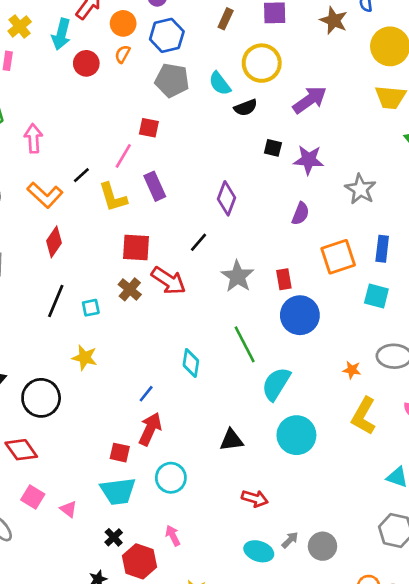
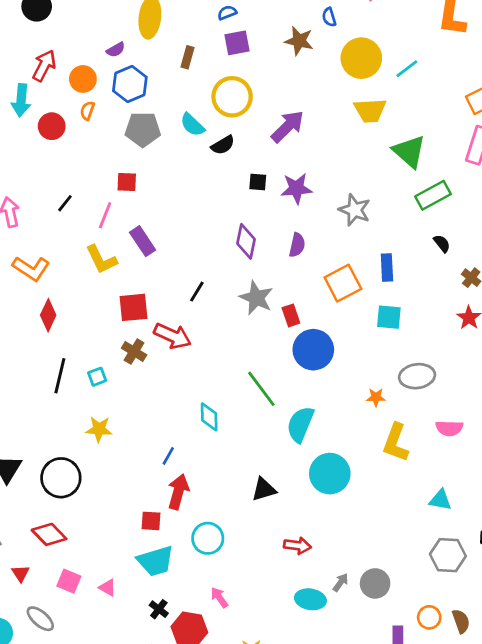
black line: (81, 175) -> (65, 203), moved
purple diamond: (227, 198) -> (246, 241), moved
gray star: (237, 276) -> (256, 298), moved

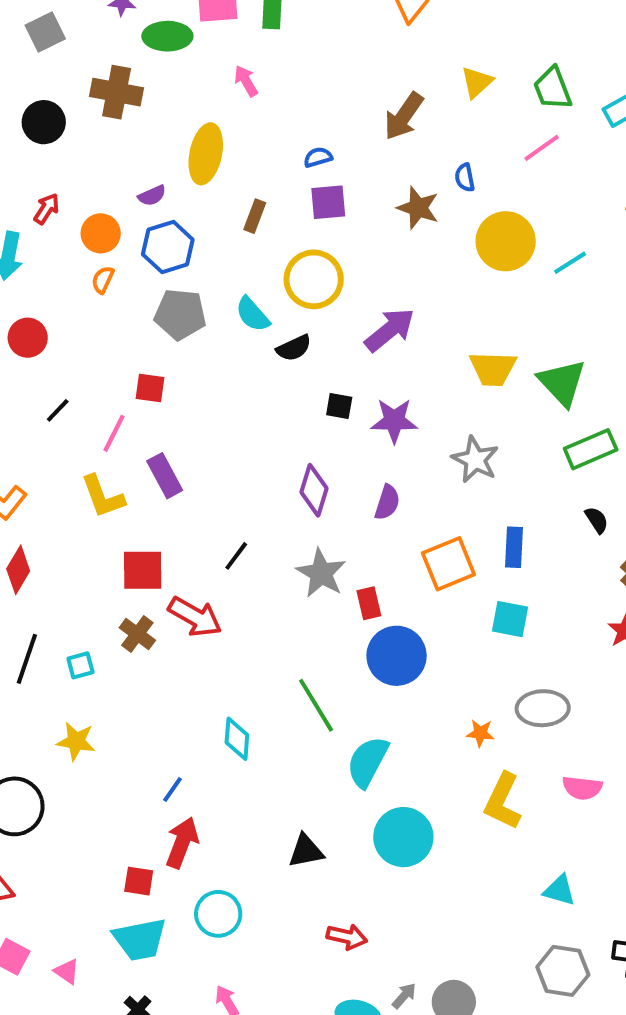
red arrow: (44, 66) -> (47, 209), size x0.7
yellow trapezoid: (370, 110) -> (493, 369), moved
red circle: (52, 126) -> (28, 338), moved

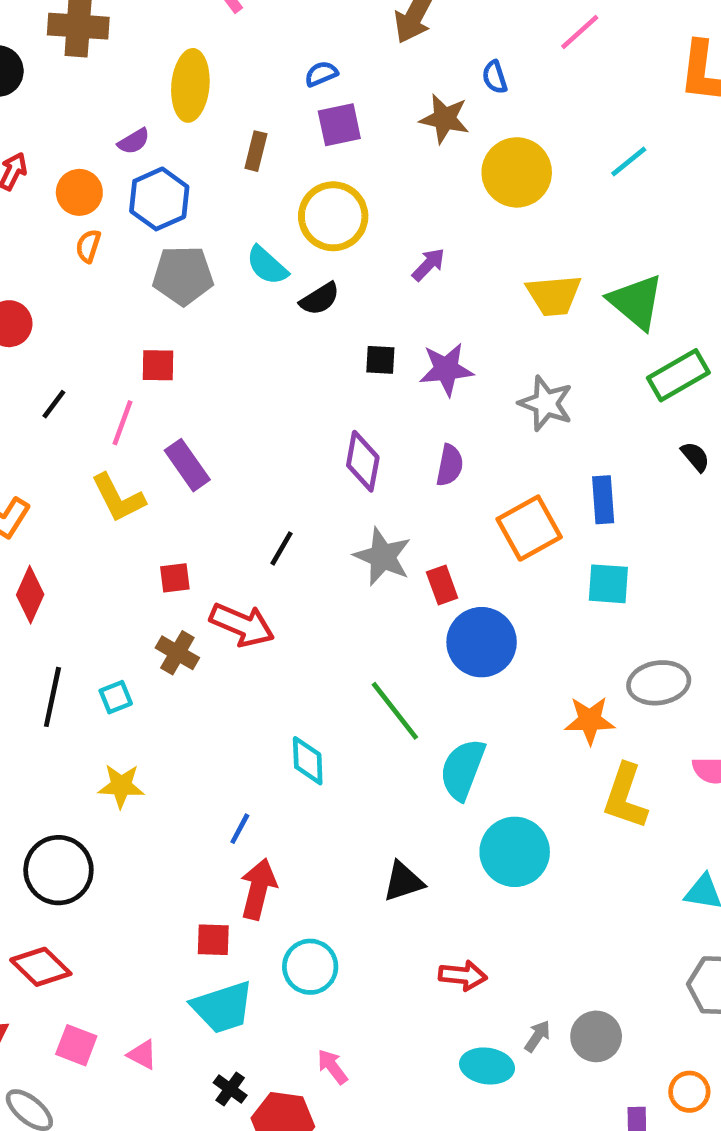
yellow circle: (506, 241) -> (517, 172), moved
purple arrow: (390, 330) -> (429, 265), size x0.6
red square: (143, 570) -> (175, 578), size x0.6
orange star: (480, 733) -> (590, 720), size x1.5

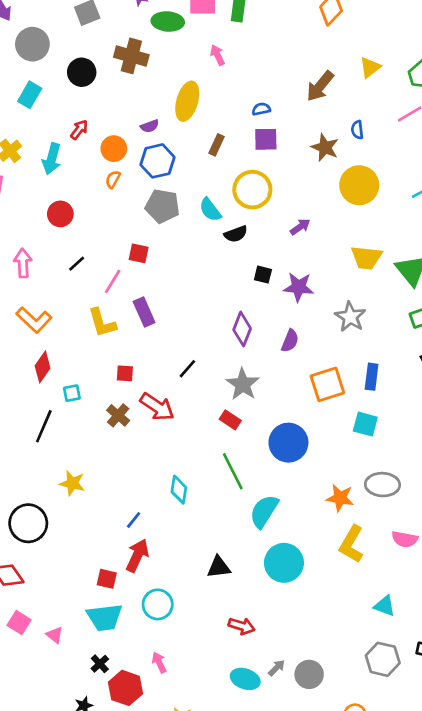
red rectangle: (442, 585) -> (230, 420), moved, turned -48
cyan square: (116, 697) -> (72, 393), moved

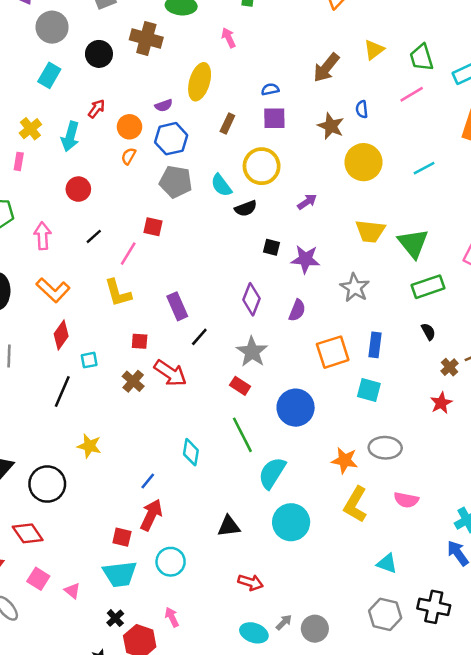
purple rectangle: (144, 312) -> (177, 306), moved

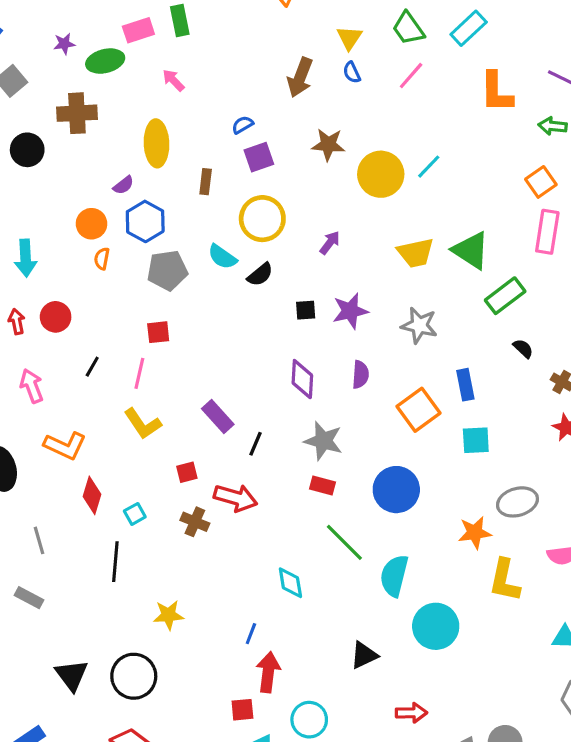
red arrow: (97, 109) -> (17, 322), moved, turned -30
blue semicircle: (362, 109) -> (352, 72), moved
cyan line: (424, 168) -> (429, 167), moved

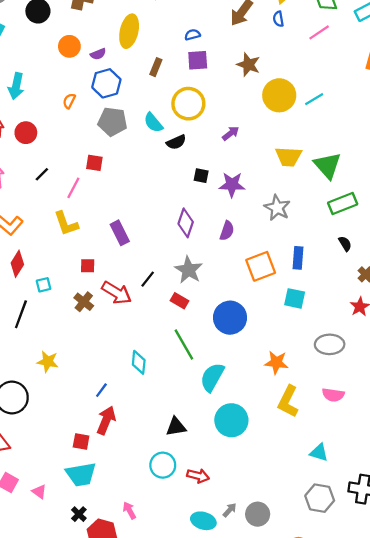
orange circle: (91, 224) -> (69, 46), moved
black line: (255, 444) -> (148, 279), moved
gray ellipse: (517, 502) -> (330, 344), moved
cyan circle: (309, 720) -> (163, 465), moved

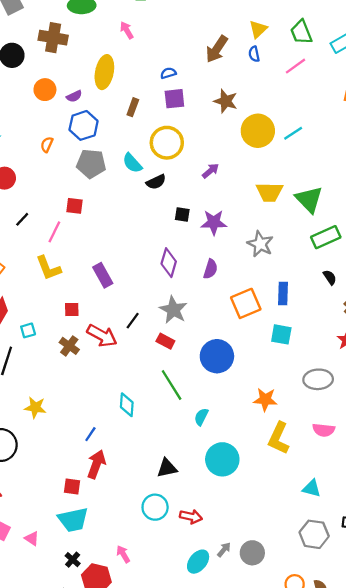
cyan semicircle: (212, 377) -> (201, 417), size x0.6
cyan ellipse: (203, 521) -> (198, 562), turned -65

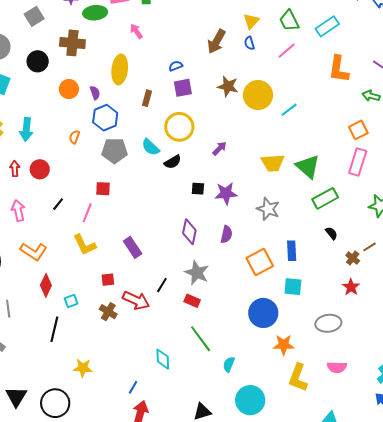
purple semicircle: (74, 96) -> (95, 93), turned -80
yellow circle: (258, 131) -> (258, 95), moved
blue circle: (217, 356) -> (263, 313), moved

